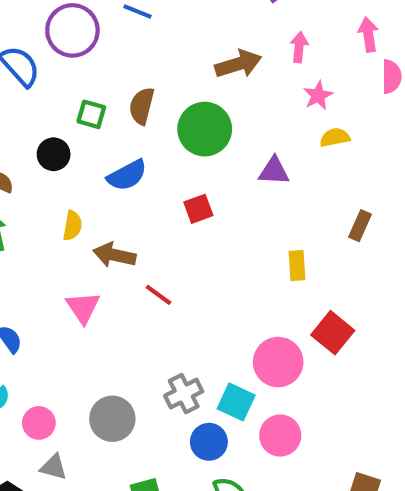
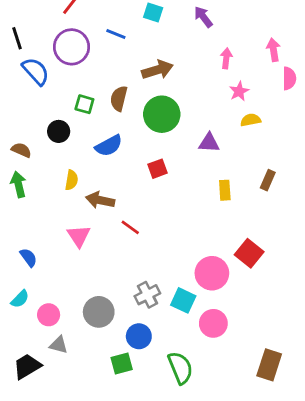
brown arrow: (238, 64) -> (157, 70), moved
yellow rectangle: (297, 266) -> (225, 190), moved
blue circle: (209, 442) -> (139, 336), moved

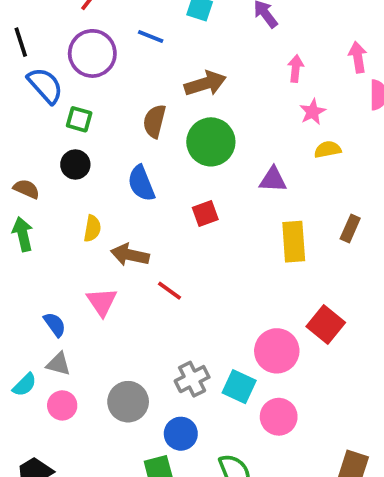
green square: (84, 104) -> (79, 119), moved
blue semicircle: (109, 146) -> (141, 183), turned 96
yellow rectangle: (225, 190) -> (294, 242), size x1.5
blue semicircle: (29, 257) -> (55, 325), moved
gray triangle: (59, 345) -> (58, 364), moved

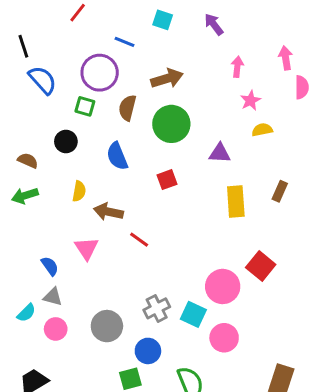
purple circle: (92, 53) -> (100, 73), moved
green square: (79, 119) -> (85, 106), moved
green arrow: (23, 234) -> (25, 196), turned -95

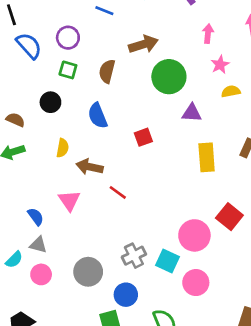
purple circle: (100, 73) -> (68, 38), moved, size x0.7
green circle: (171, 124) -> (169, 77), moved

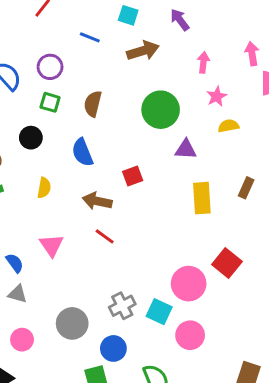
brown arrow: (143, 44) -> (143, 51), moved
brown arrow: (90, 167) -> (97, 201), moved
pink circle: (41, 274) -> (22, 340), moved

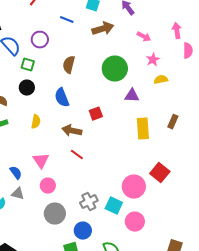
pink arrow: (203, 62) -> (144, 37), turned 112
green square: (50, 102) -> (28, 65), moved
pink circle: (22, 340) -> (48, 186), moved

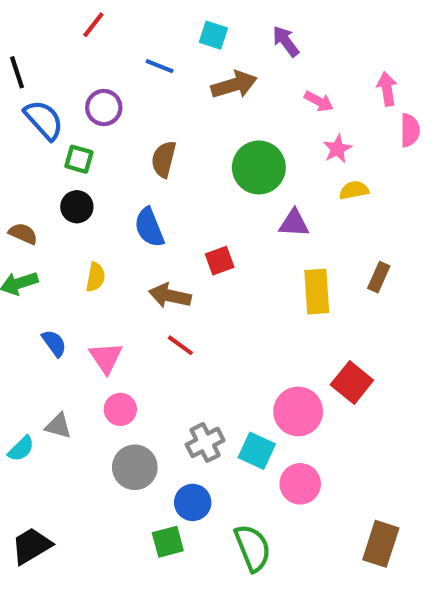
blue semicircle: (16, 173) -> (54, 343), moved

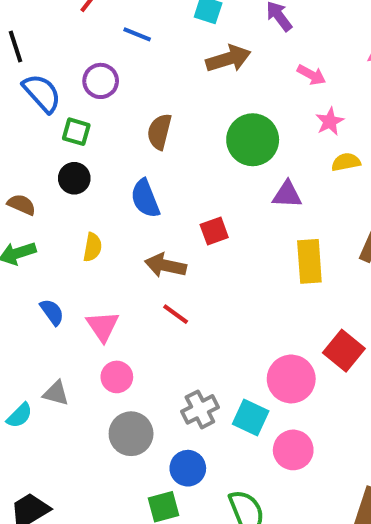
blue line: (160, 66) -> (137, 34), moved

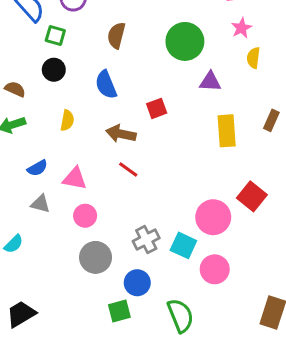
yellow semicircle: (346, 162) -> (253, 58), turned -72
blue semicircle: (52, 312) -> (37, 168), turned 96
pink triangle: (103, 326) -> (75, 178), turned -45
gray triangle: (56, 393) -> (40, 204), moved

